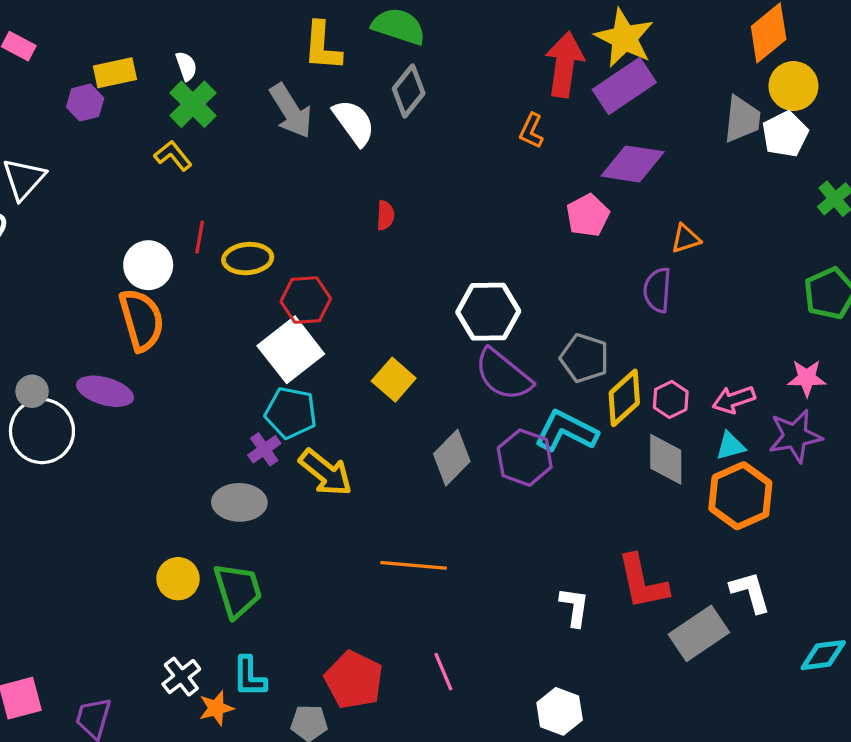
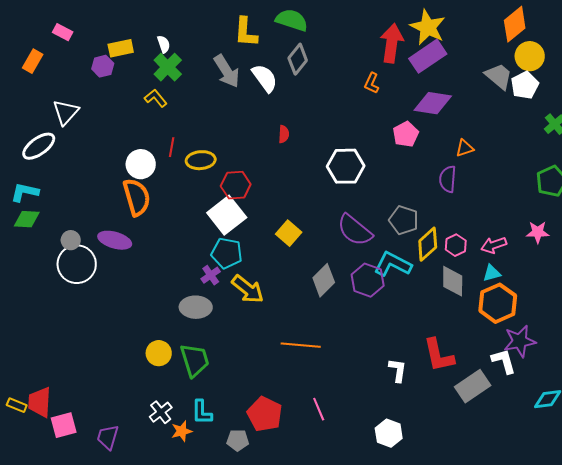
gray trapezoid: (742, 119) -> (499, 76), turned -56
white hexagon: (488, 312) -> (346, 166), moved
purple star: (795, 436) -> (520, 341), moved

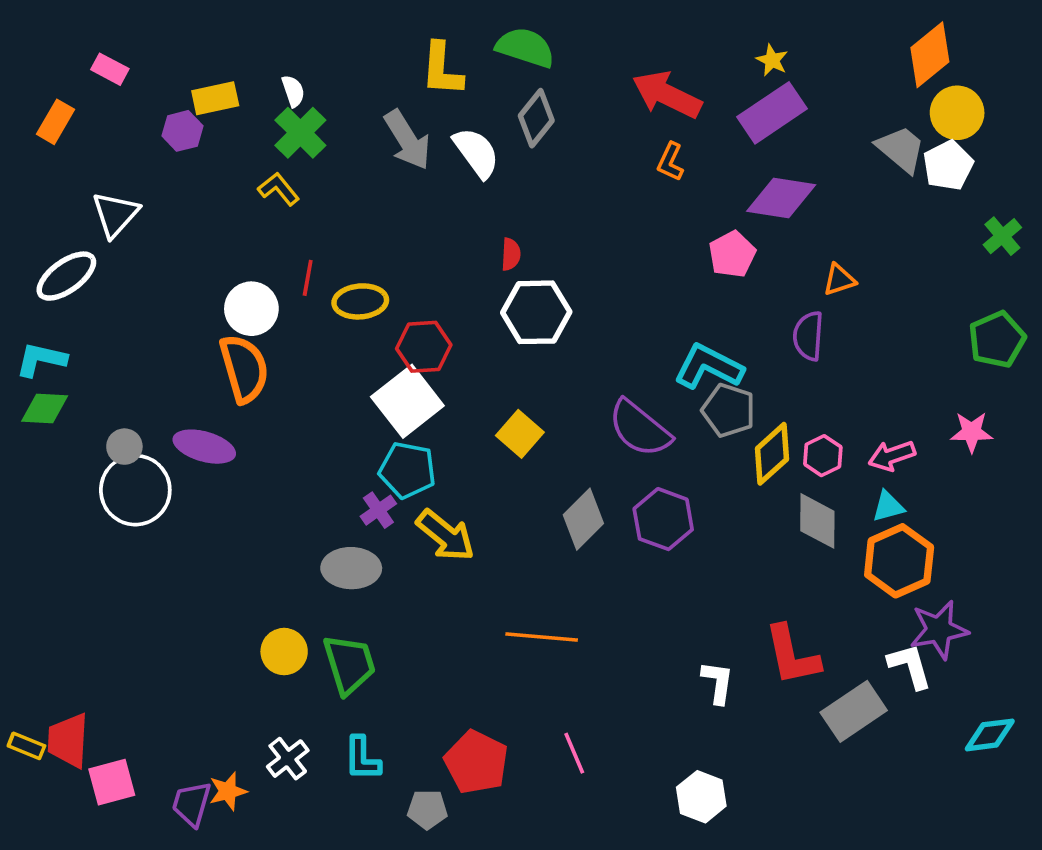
yellow star: (428, 27) -> (772, 60), size x0.5
red arrow: (392, 43) -> (667, 95), moved, turned -72
white hexagon: (346, 166) -> (536, 312), moved
cyan L-shape: (393, 264) -> (709, 367), moved
orange star: (182, 431) -> (228, 791), moved

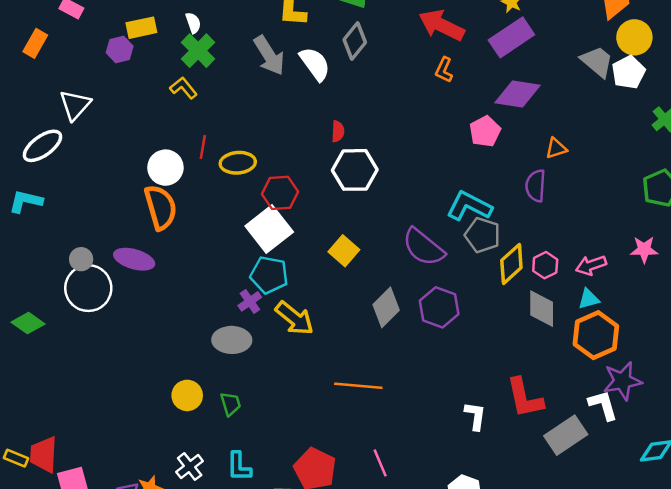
green diamond: (45, 408) -> (28, 323), moved, turned 32
green trapezoid: (349, 664) -> (231, 404), size x0.6

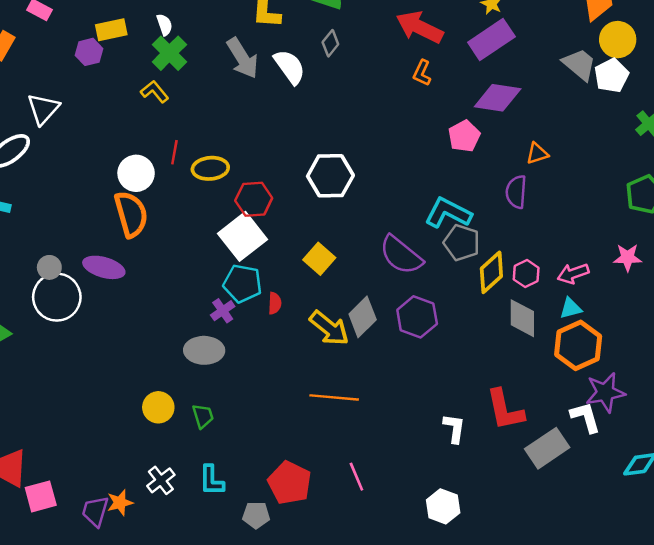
gray diamond: (355, 41) -> (330, 43), size x0.7
red semicircle: (338, 131) -> (275, 303), moved
yellow arrow: (294, 318) -> (329, 328), moved

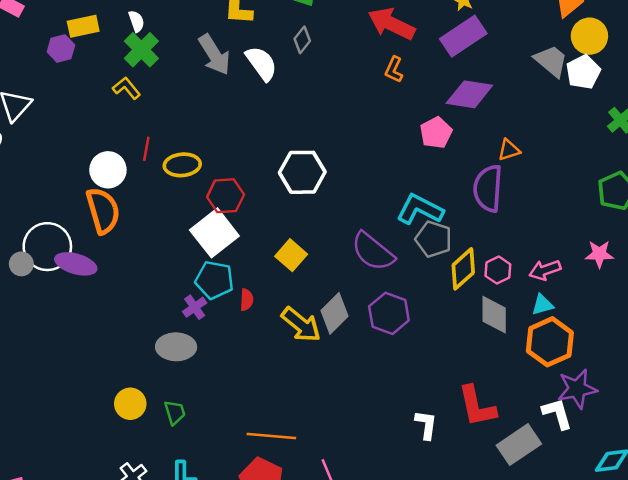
purple semicircle: (516, 192) -> (488, 188), size x1.4
white circle: (57, 297) -> (47, 247), moved
orange line: (334, 397) -> (271, 436), moved

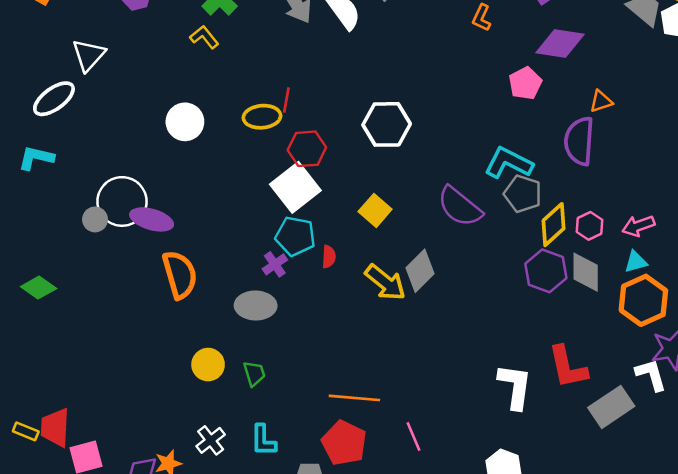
red line: (146, 149) -> (286, 100), moved
orange semicircle: (103, 211) -> (180, 275), moved
purple hexagon: (389, 313) -> (546, 271), moved
white L-shape: (426, 425) -> (515, 386), size x1.5

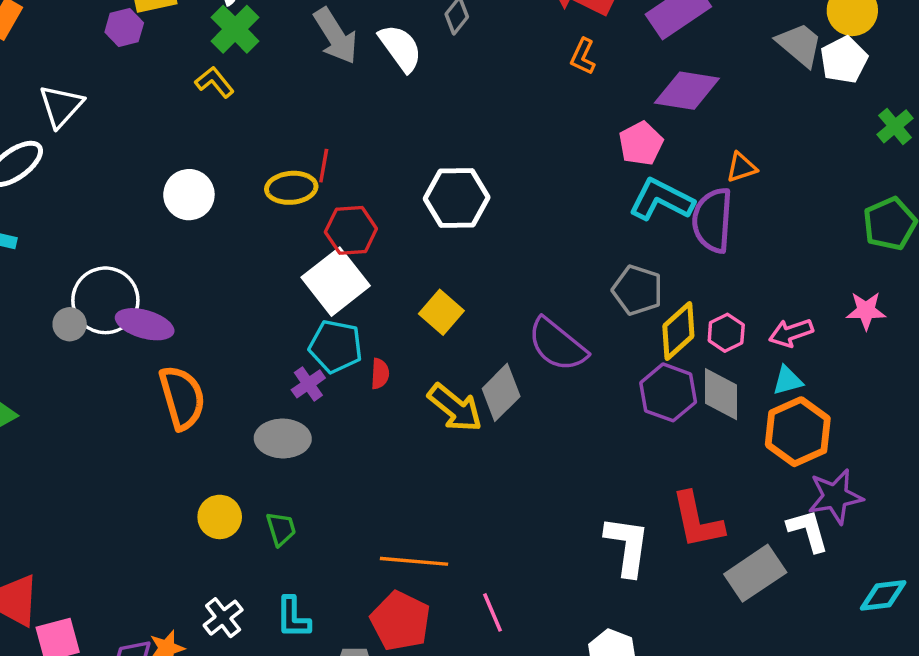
cyan L-shape: (509, 163) -> (661, 200), moved
purple semicircle: (460, 207) -> (557, 345), moved

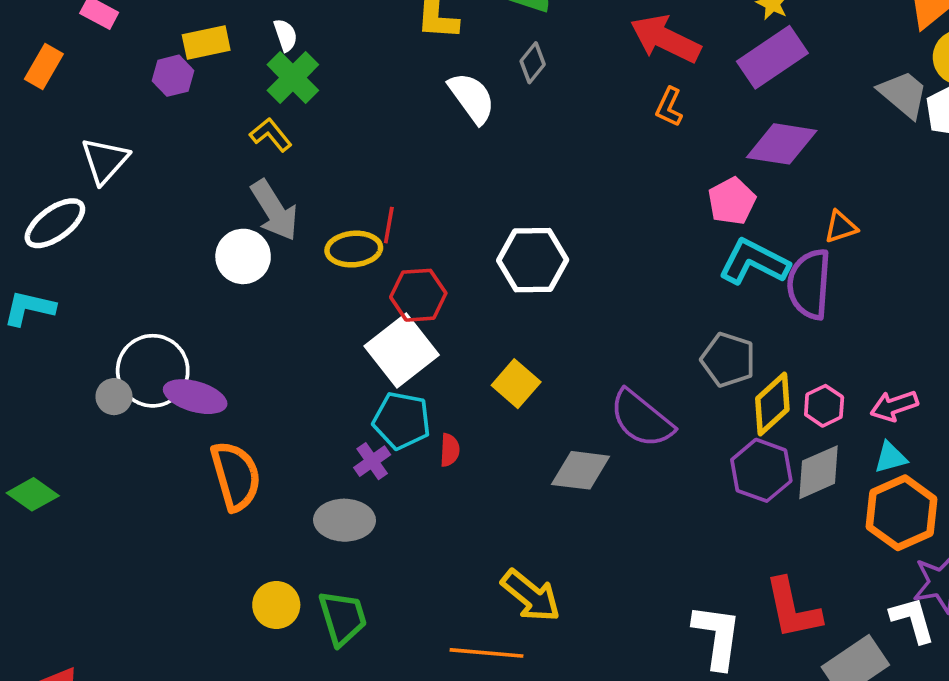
gray arrow: (336, 36) -> (274, 210), moved
gray diamond: (501, 392) -> (581, 470), turned 52
gray diamond: (721, 394) -> (818, 472), turned 66
yellow arrow: (455, 408) -> (531, 596), moved
green trapezoid: (281, 529) -> (343, 618), size x1.5

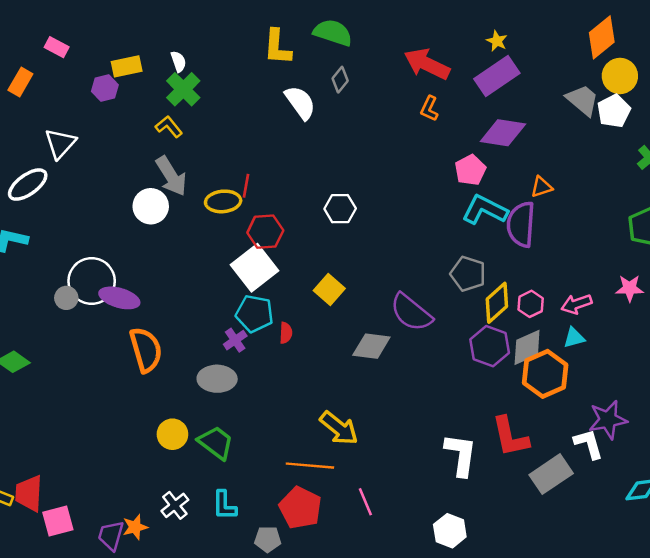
white hexagon: (533, 260) -> (340, 209), size x0.7
orange hexagon: (901, 513) -> (545, 374), moved
green trapezoid: (343, 618) -> (216, 443), turned -36

